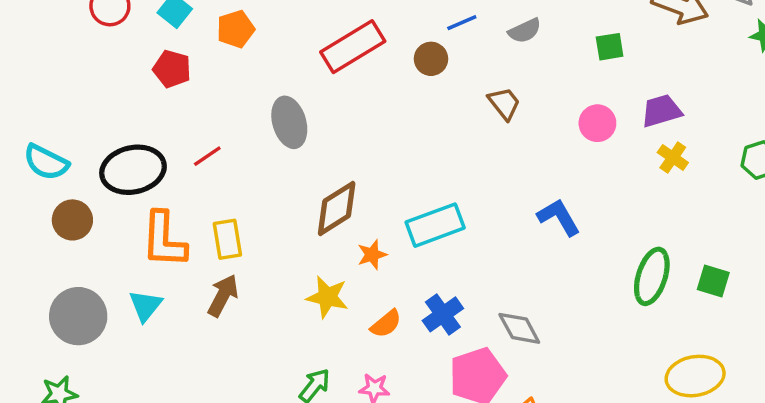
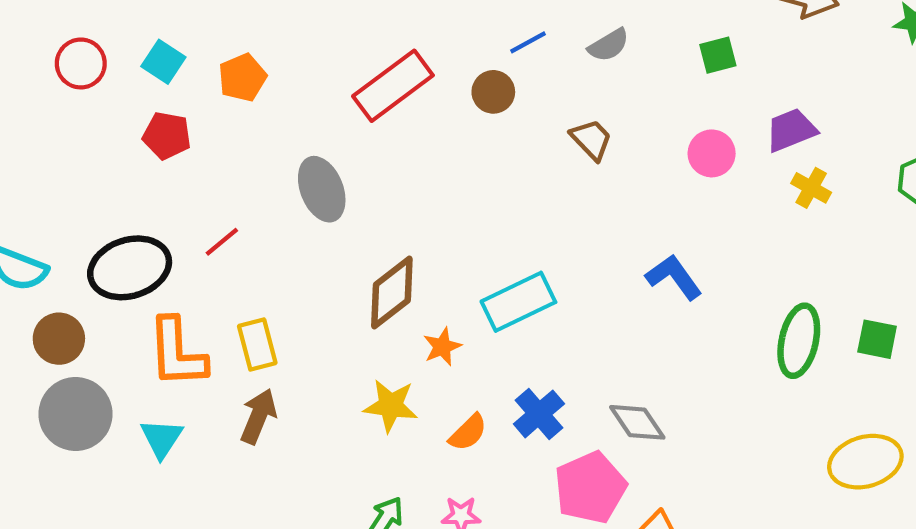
gray circle: (78, 316) -> (76, 414), moved

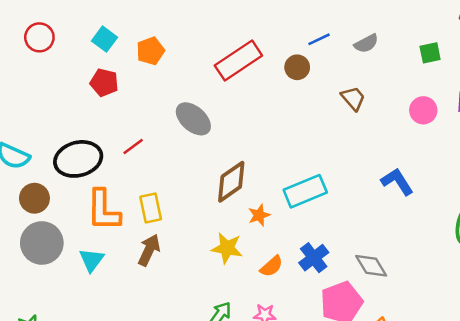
red circle: (81, 63) -> (39, 37), moved
gray ellipse: (322, 189) -> (193, 119), turned -30

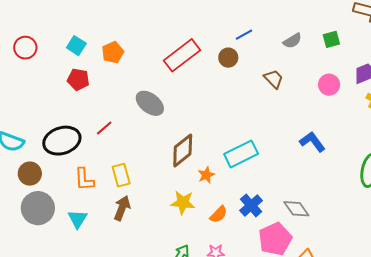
gray semicircle: (366, 43) -> (292, 41), moved
orange L-shape: (103, 210) -> (84, 179), size x0.7

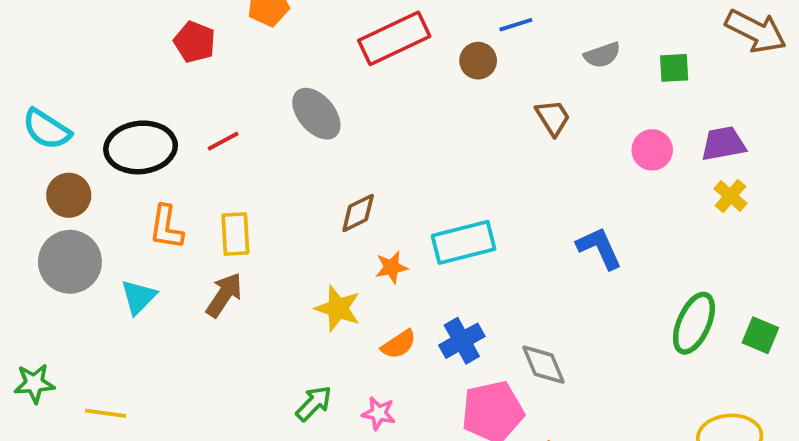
brown diamond: (183, 150) -> (358, 213), size x0.7

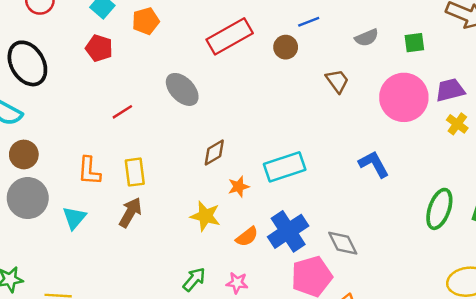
black ellipse: (141, 147) -> (27, 63), moved, turned 69
pink circle: (652, 150) -> (404, 97), size x1.8
blue cross: (462, 341) -> (288, 231), size x1.4

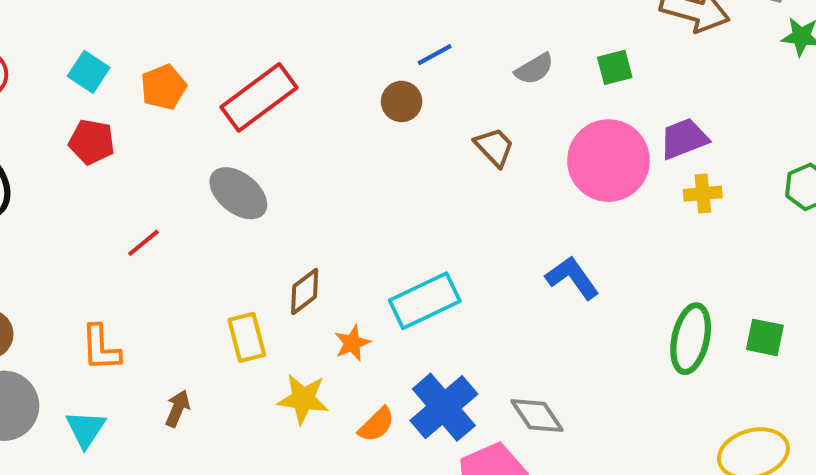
red rectangle: (230, 36) -> (259, 97), moved
yellow cross: (457, 124) -> (703, 194), turned -35
yellow rectangle: (135, 172) -> (247, 337), moved
brown arrow: (130, 212) -> (178, 409), size x0.7

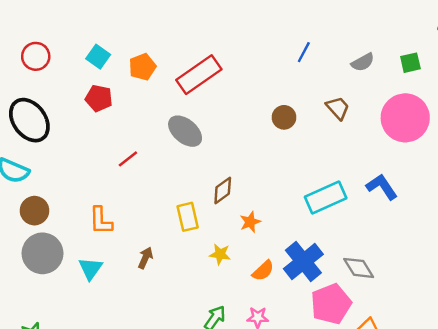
blue line: (435, 55) -> (304, 52), turned -35
brown circle: (402, 101) -> (284, 117), moved
cyan rectangle: (425, 301) -> (326, 197), moved
yellow star: (303, 399) -> (220, 254), size x0.7

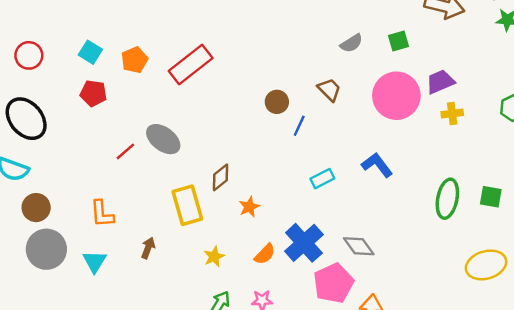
blue line: (304, 52) -> (299, 126), moved
gray ellipse: (185, 131) -> (163, 139), moved
cyan rectangle: (326, 197) -> (322, 179), size x0.6
yellow rectangle: (188, 217) -> (187, 205), size x1.4
yellow star: (220, 254) -> (214, 257), moved, turned -30

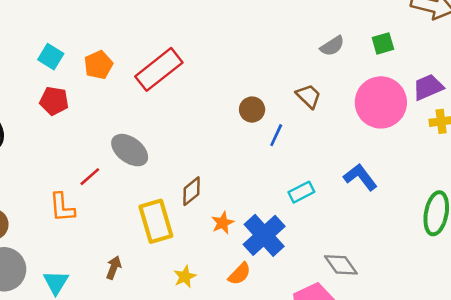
red line: (125, 151) -> (90, 177), moved
orange L-shape: (102, 214) -> (62, 207), moved
blue cross: (304, 243) -> (264, 235), moved

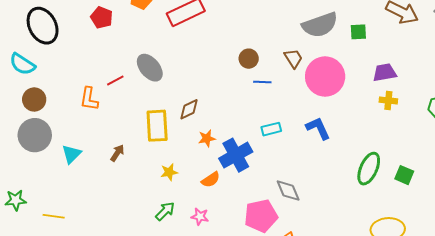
gray semicircle: (332, 46) -> (320, 25), size x1.8
pink circle: (381, 102) -> (325, 77), moved
blue line: (276, 135) -> (262, 82), turned 54

